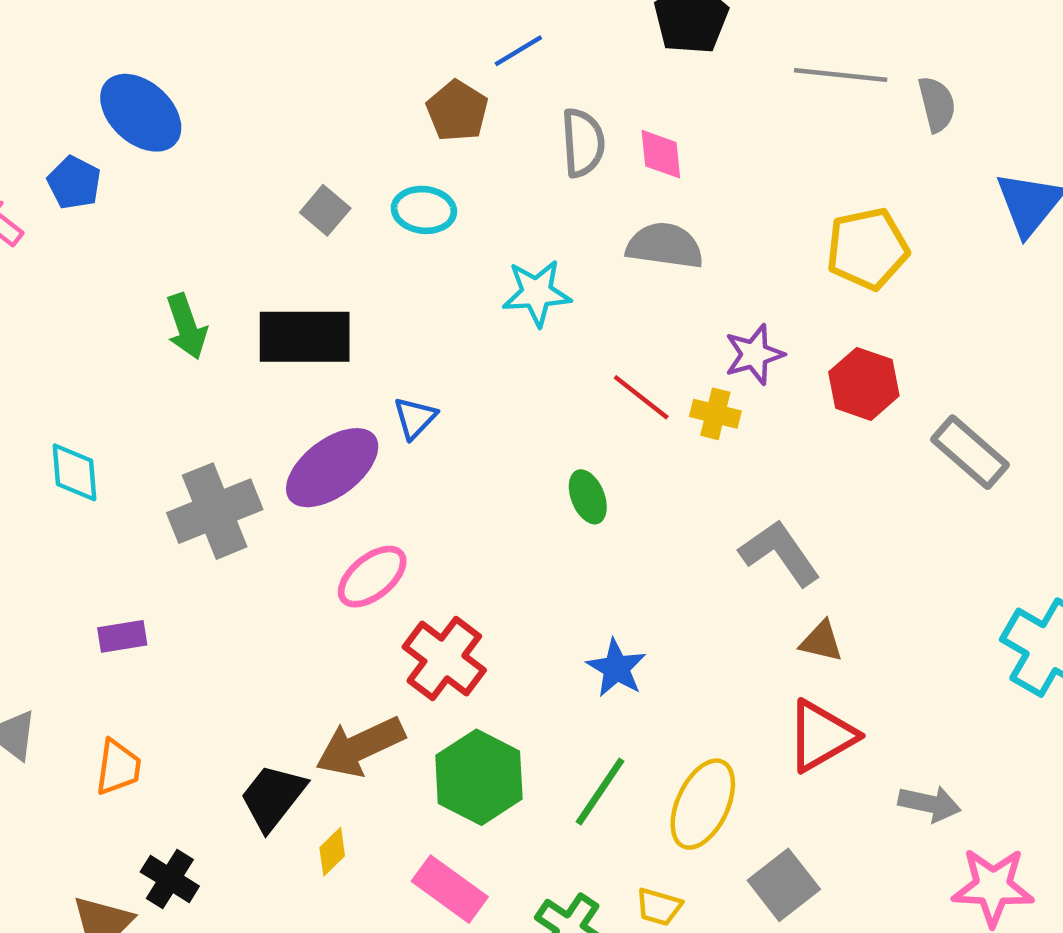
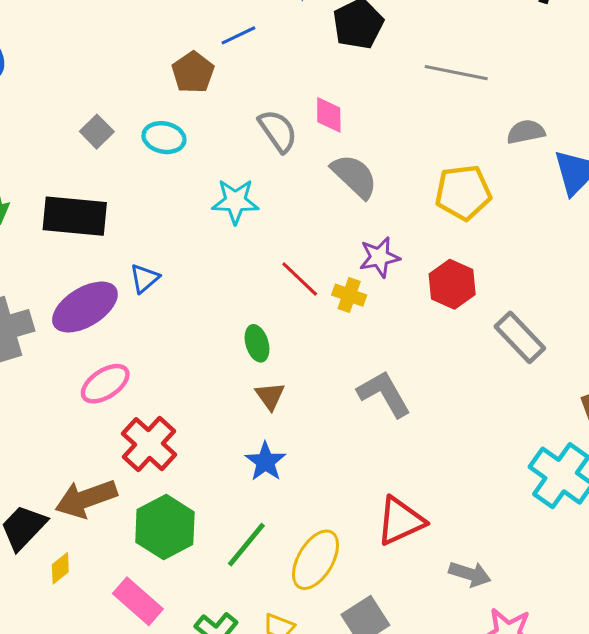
gray semicircle: (937, 104) -> (526, 132), moved, turned -93
gray semicircle: (583, 143) -> (278, 131), moved, turned -36
gray semicircle: (665, 246) -> (354, 176), moved, turned 30
brown triangle: (821, 641) -> (270, 396), moved, turned 36

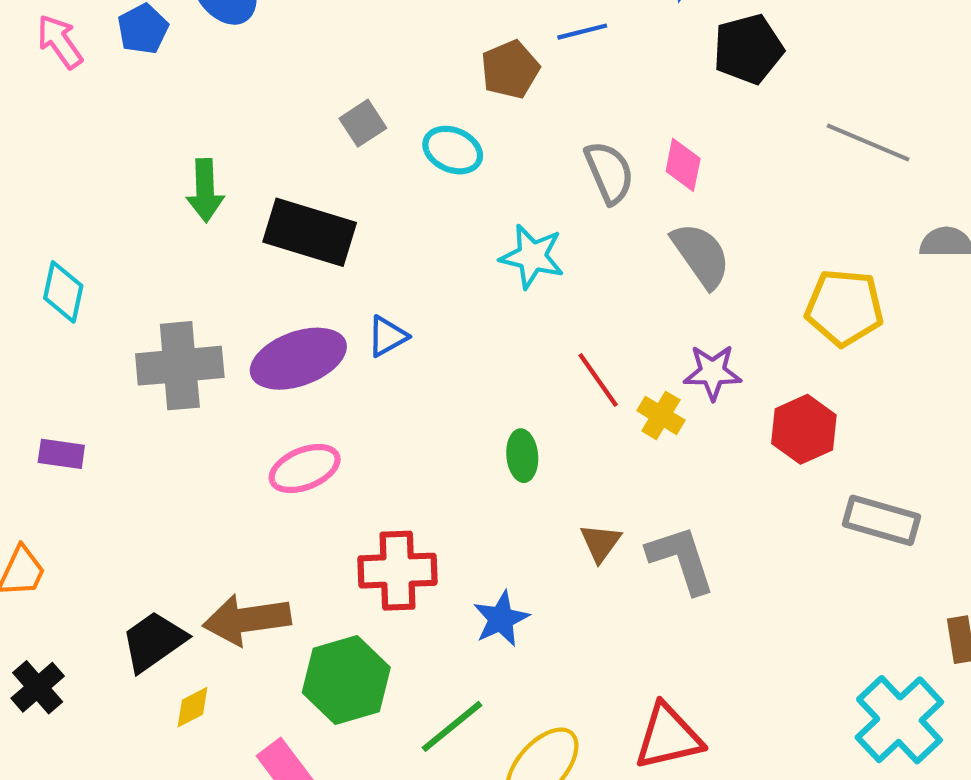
gray rectangle: (520, 337) -> (881, 520), turned -42
brown triangle: (270, 396) -> (600, 543), moved
red cross: (149, 444) -> (397, 571), moved, turned 34

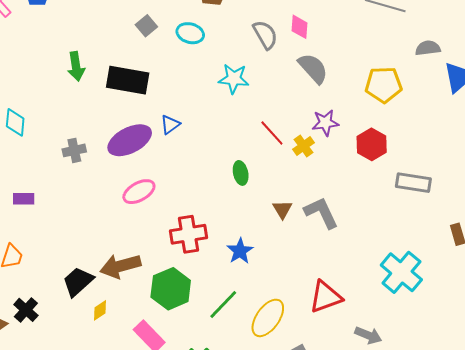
gray cross: (180, 366) -> (74, 150), size x0.6
yellow cross: (661, 415) -> (304, 146), turned 30
cyan cross: (899, 720) -> (401, 272), moved

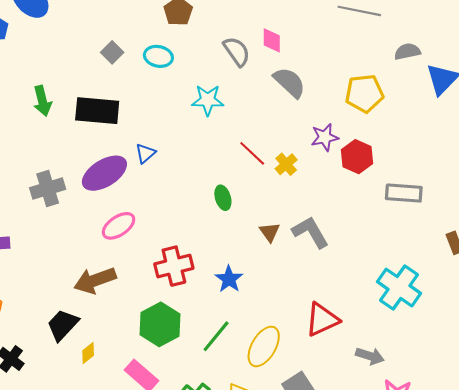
purple star: (325, 123) -> (325, 137), moved
gray cross: (74, 150) -> (48, 188), size x1.4
brown arrow: (120, 266) -> (95, 280), moved

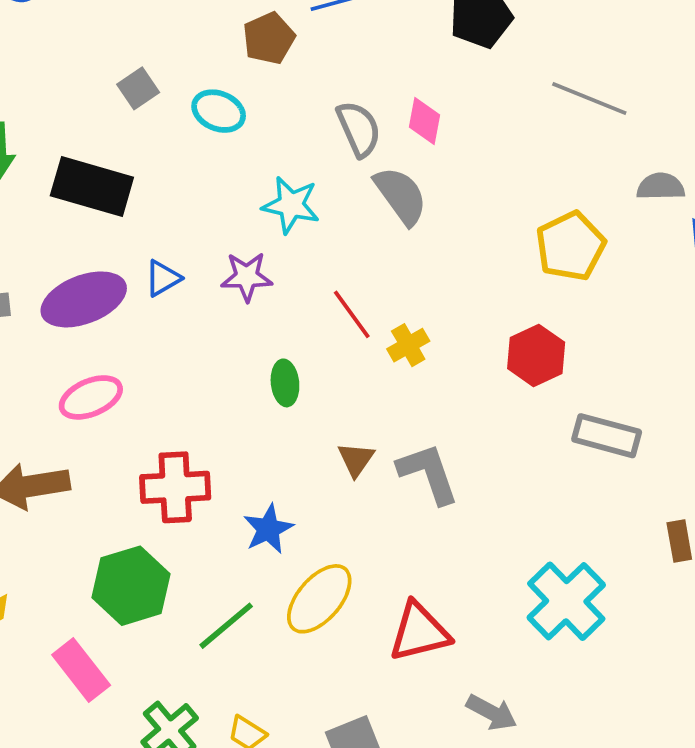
gray semicircle: (290, 82) -> (401, 196), moved
yellow pentagon: (364, 93) -> (570, 246), turned -30
purple star: (325, 137) -> (247, 277), moved
yellow ellipse: (264, 346) -> (319, 599), moved

